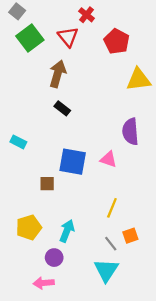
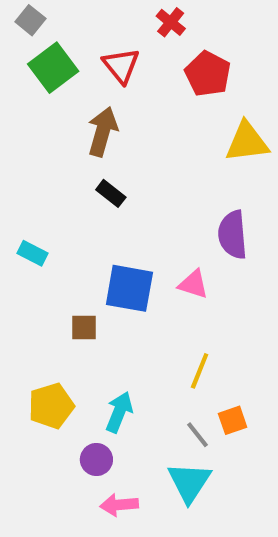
red cross: (87, 15) -> (171, 22), moved
pink arrow: (44, 283) -> (119, 505), moved

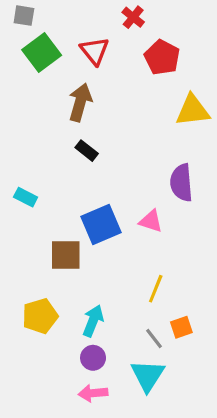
gray square: (30, 20) -> (24, 16), turned -30
blue square: (129, 288) -> (101, 224), turned -33
brown square: (84, 328) -> (66, 255), size x1.5
purple circle: (96, 459) -> (93, 358), moved

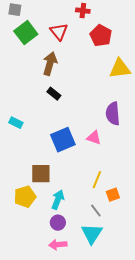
red cross: (133, 17) -> (83, 11), turned -32
brown square: (66, 255) -> (41, 174), moved
orange square: (181, 327) -> (113, 195), moved

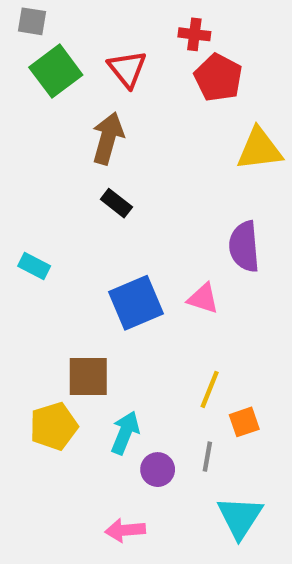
red cross: (83, 11) -> (194, 34), moved
gray line: (96, 211) -> (207, 457), turned 48
purple circle: (58, 223) -> (158, 470), moved
cyan triangle: (92, 234) -> (240, 517), moved

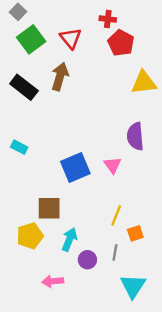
gray square: (32, 21) -> (18, 12), turned 35
black rectangle: (116, 203) -> (24, 87), moved, size x1.6
pink triangle: (203, 298) -> (113, 165), turned 36
pink arrow: (125, 530) -> (53, 281), moved

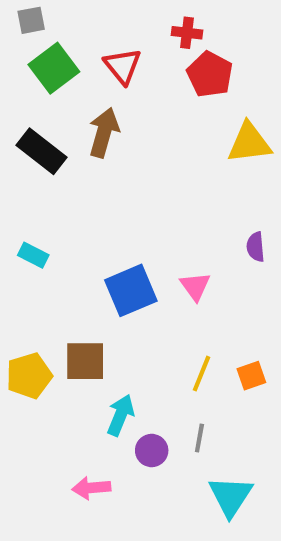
gray square: (18, 12) -> (31, 20), turned 35
purple semicircle: (135, 136) -> (256, 247), moved, size x0.6
orange square: (135, 233) -> (251, 376), moved
yellow pentagon: (30, 236) -> (29, 376), moved

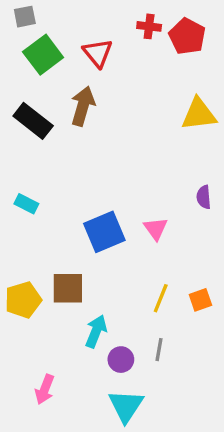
red pentagon: (210, 74) -> (187, 36), moved
pink arrow: (91, 488) -> (45, 389), moved, turned -64
cyan triangle: (231, 496) -> (126, 406), moved

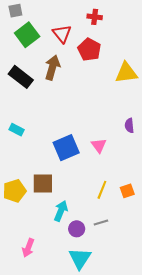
red pentagon: (187, 36) -> (89, 50), moved
gray line: (159, 350) -> (101, 223), turned 64

